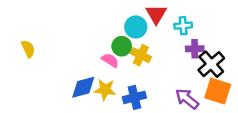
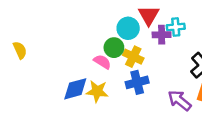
purple cross: (195, 49) -> (162, 35), moved
blue cross: (134, 97) -> (137, 82), moved

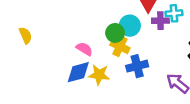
cyan circle: (128, 28) -> (130, 26), moved
yellow cross: (133, 57) -> (120, 46), moved
pink semicircle: (102, 62) -> (84, 49), moved

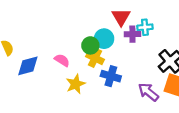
blue cross: (137, 66) -> (111, 76), turned 30
blue diamond: (78, 72) -> (28, 66), moved
yellow star: (99, 75) -> (76, 84), turned -30

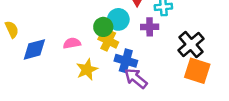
purple cross: (132, 34) -> (150, 27), moved
pink semicircle: (62, 60) -> (72, 43), turned -42
purple arrow: (148, 92) -> (136, 78), moved

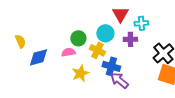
green circle: (103, 27) -> (78, 38), moved

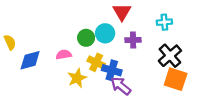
cyan cross: (141, 23) -> (164, 22), moved
green circle: (78, 38) -> (86, 38), moved
yellow cross: (97, 50) -> (96, 62), moved

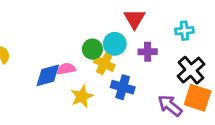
blue diamond: (30, 60) -> (48, 75), moved
yellow cross: (96, 62) -> (104, 64), moved
purple arrow: (121, 86) -> (170, 106), moved

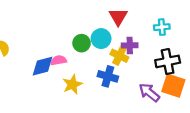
yellow cross: (104, 64) -> (119, 56), moved
black cross: (191, 70) -> (168, 61), turned 30

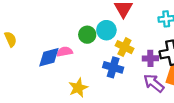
purple cross: (130, 45) -> (150, 58), moved
yellow star: (72, 84) -> (78, 88), moved

